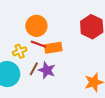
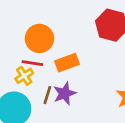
red line: (39, 44) -> (32, 63), moved
purple star: (47, 70) -> (65, 93), turned -30

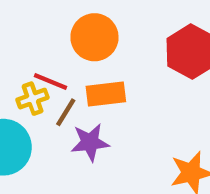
orange circle: (39, 38) -> (94, 37), moved
brown line: (47, 95) -> (66, 112), moved

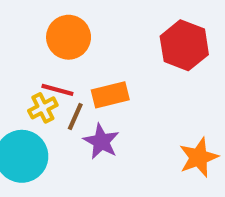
orange circle: (94, 37) -> (69, 37), moved
purple star: (90, 142) -> (101, 141), turned -30

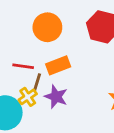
orange circle: (69, 37) -> (47, 27), moved
yellow cross: (43, 108) -> (28, 97), moved

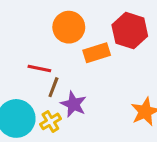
orange rectangle: (58, 65) -> (97, 53), moved
yellow cross: (28, 97) -> (50, 121), moved

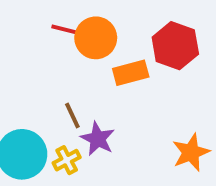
red line: (39, 68) -> (67, 30), moved
brown line: (53, 87) -> (72, 115), turned -48

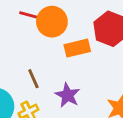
purple star: (98, 139) -> (68, 95), moved

